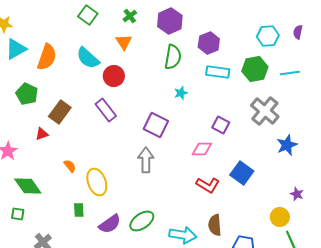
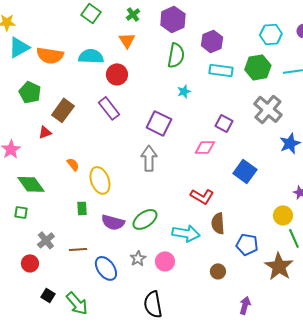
orange semicircle: (47, 57) -> (50, 55), turned 80
cyan semicircle: (88, 58) -> (91, 56), turned 140
red L-shape: (208, 185) -> (202, 196), moved
purple semicircle: (110, 224) -> (113, 222), turned 50

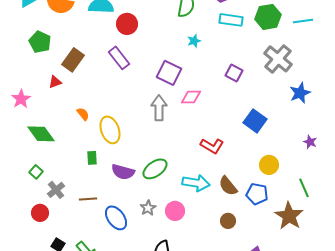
pink diamond: (205, 147) -> (191, 97), moved
green square: (21, 212) -> (36, 172), moved, turned 32
yellow circle: (283, 215) -> (269, 165), moved
brown semicircle: (218, 223) -> (228, 186), moved, turned -35

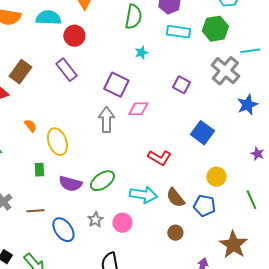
cyan line: (303, 21) -> (250, 51), moved
brown star: (289, 216) -> (233, 245), moved

